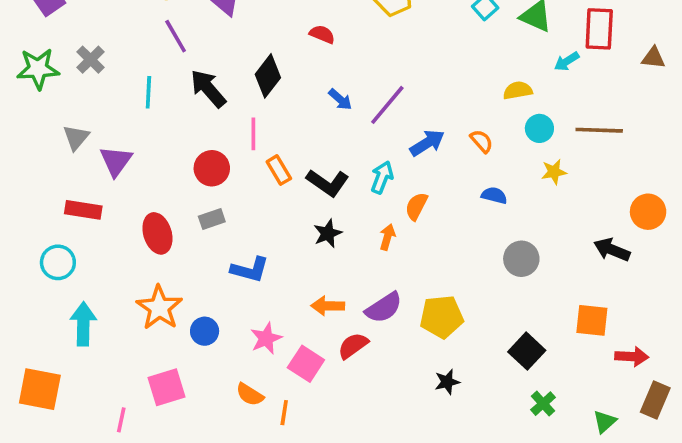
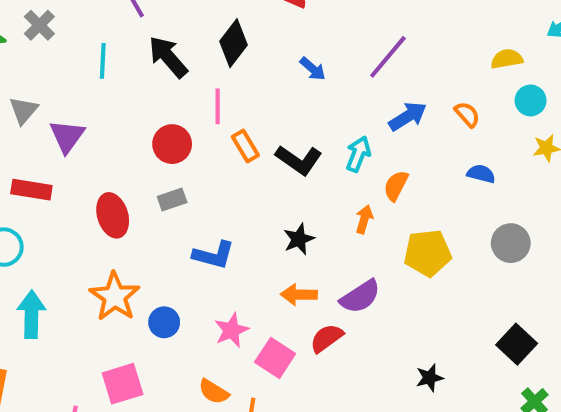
purple line: (387, 105) -> (388, 57), moved
black star: (328, 233) -> (299, 239), moved
yellow pentagon: (442, 317) -> (428, 253), moved

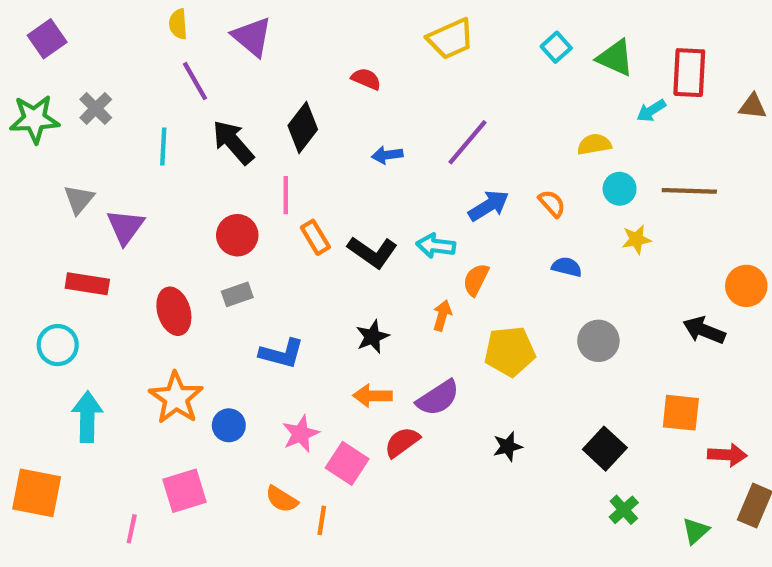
blue arrow: (313, 69) -> (387, 155), turned 132
cyan arrow: (358, 154) -> (436, 246), turned -104
black star: (430, 378) -> (508, 446), moved

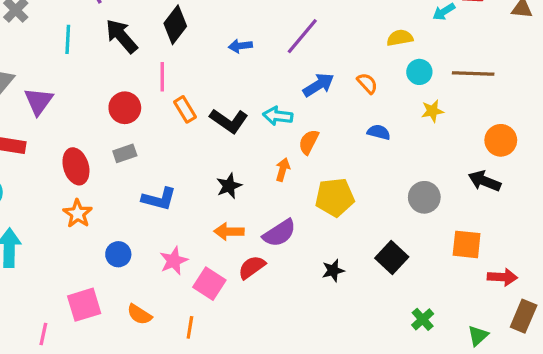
orange circle: (746, 286) -> (501, 140), moved
gray circle: (598, 341) -> (424, 197), moved
orange star: (176, 398) -> (78, 214), moved, size x0.7
black square: (605, 449) -> (392, 258), moved
orange semicircle: (282, 499) -> (139, 314), moved

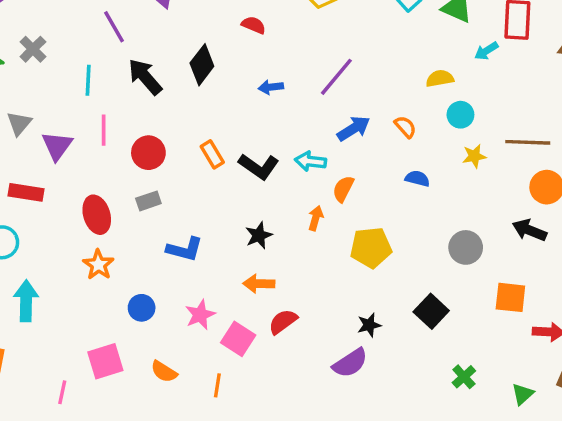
brown line: (473, 74) -> (528, 142), moved
pink line: (162, 77) -> (104, 130), moved
purple semicircle: (279, 233) -> (350, 363), moved

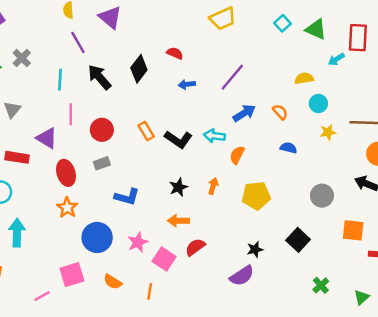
red semicircle: (254, 25) -> (175, 53), moved
purple triangle: (57, 146) -> (47, 138), moved, turned -35
orange arrow: (316, 218) -> (213, 186), moved
blue circle: (142, 308) -> (97, 237), size x1.6
pink line: (62, 392) -> (42, 296), turned 49

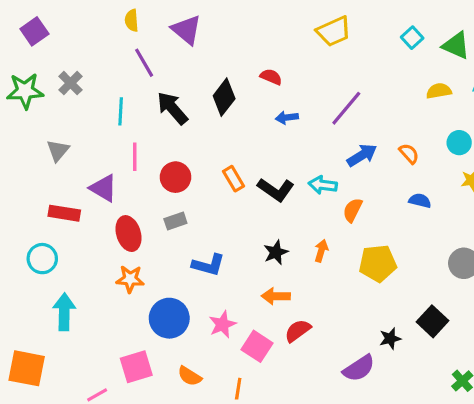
yellow semicircle: (304, 78) -> (439, 91), moved
orange star: (67, 208) -> (130, 279), turned -30
black star: (255, 249) -> (390, 339), moved

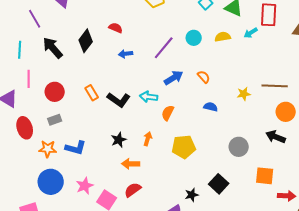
cyan circle: (459, 143) -> (194, 38), moved
orange star: (130, 279) -> (48, 149), moved
orange arrow: (276, 296) -> (131, 164), moved

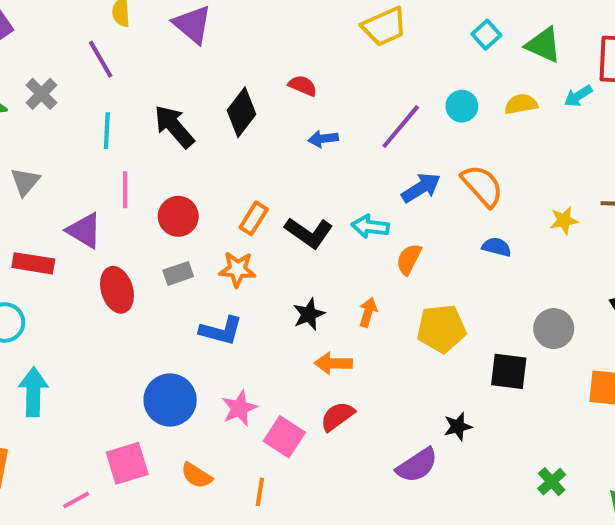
purple line: (35, 19) -> (101, 59), moved
orange semicircle: (204, 77) -> (482, 186), size x1.6
orange rectangle: (92, 93) -> (254, 218), turned 63
orange star: (48, 149) -> (237, 269), moved
black square: (219, 184) -> (509, 371), moved, turned -36

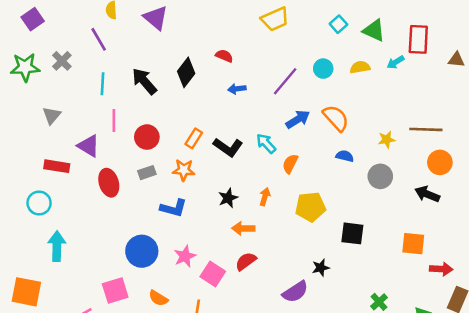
cyan arrow: (370, 227) -> (266, 143), turned 40
gray circle: (554, 329) -> (380, 176), moved

